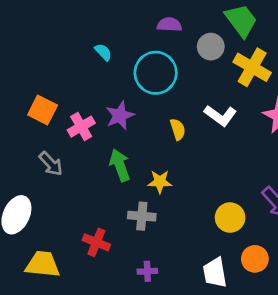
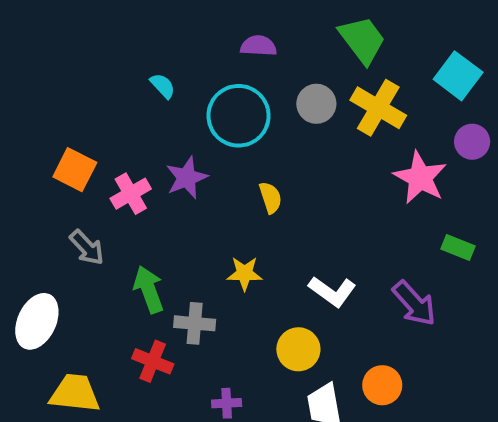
gray circle: (211, 47) -> (316, 104), moved
white L-shape: (220, 116) -> (332, 291), moved
green arrow: (120, 165) -> (149, 289), moved
gray cross: (142, 216) -> (195, 323), moved
yellow circle: (230, 218) -> (298, 349), moved

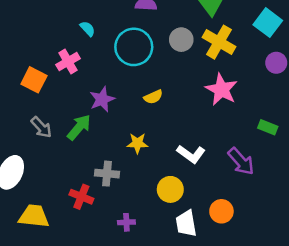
purple star: (187, 178) -> (102, 99), moved
pink star: (420, 178) -> (221, 90), moved
pink cross: (131, 194) -> (68, 62), moved
yellow semicircle: (270, 198) -> (153, 97), turned 84
green arrow: (149, 289) -> (79, 127), moved, turned 60

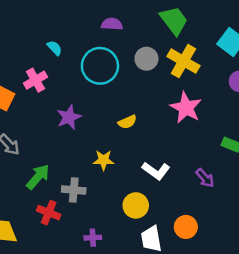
yellow semicircle: (153, 97) -> (127, 122), moved
green arrow: (79, 127) -> (38, 177), moved
purple arrow: (241, 161) -> (205, 178), size x0.7

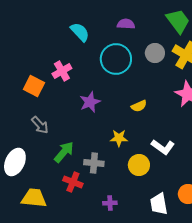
cyan semicircle: (55, 48) -> (80, 32), moved, size x1.5
yellow circle: (136, 205) -> (139, 165), moved

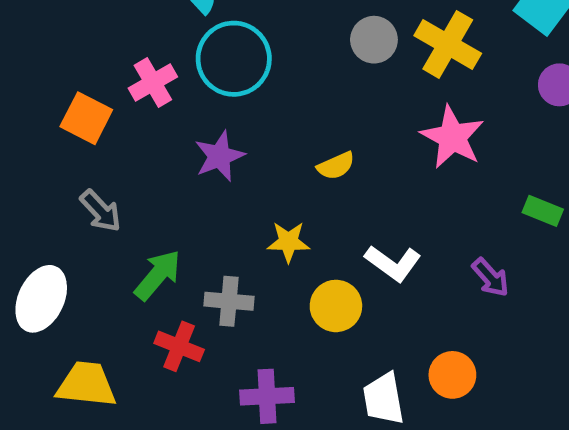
cyan circle: (116, 59) -> (234, 59), moved
purple cross: (110, 203) -> (267, 396), size x1.5

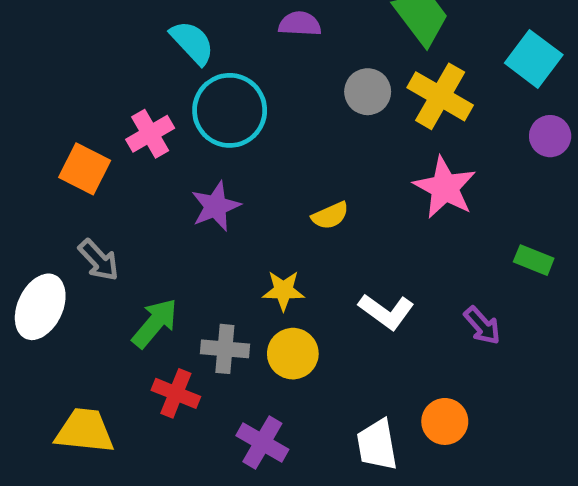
white ellipse: (41, 299) -> (40, 307), moved
yellow circle: (336, 306) -> (293, 354), moved
purple cross: (267, 396) -> (262, 442), turned 33

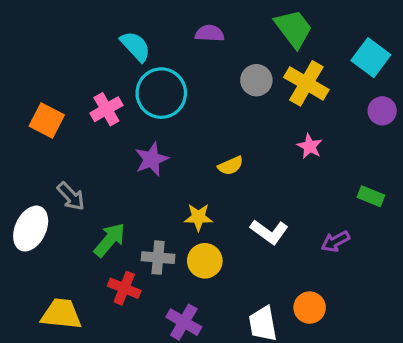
orange square: (85, 169) -> (47, 120), moved
pink star: (445, 188) -> (310, 146), size x0.6
purple arrow: (482, 326) -> (335, 241), turned 104

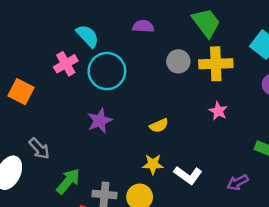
yellow cross: (306, 83) -> (216, 64), turned -32
pink cross: (106, 109) -> (66, 64), moved
yellow star: (198, 217) -> (153, 164), moved

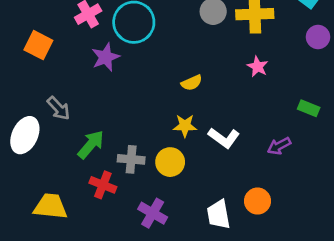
purple star: (100, 121) -> (106, 57), moved

